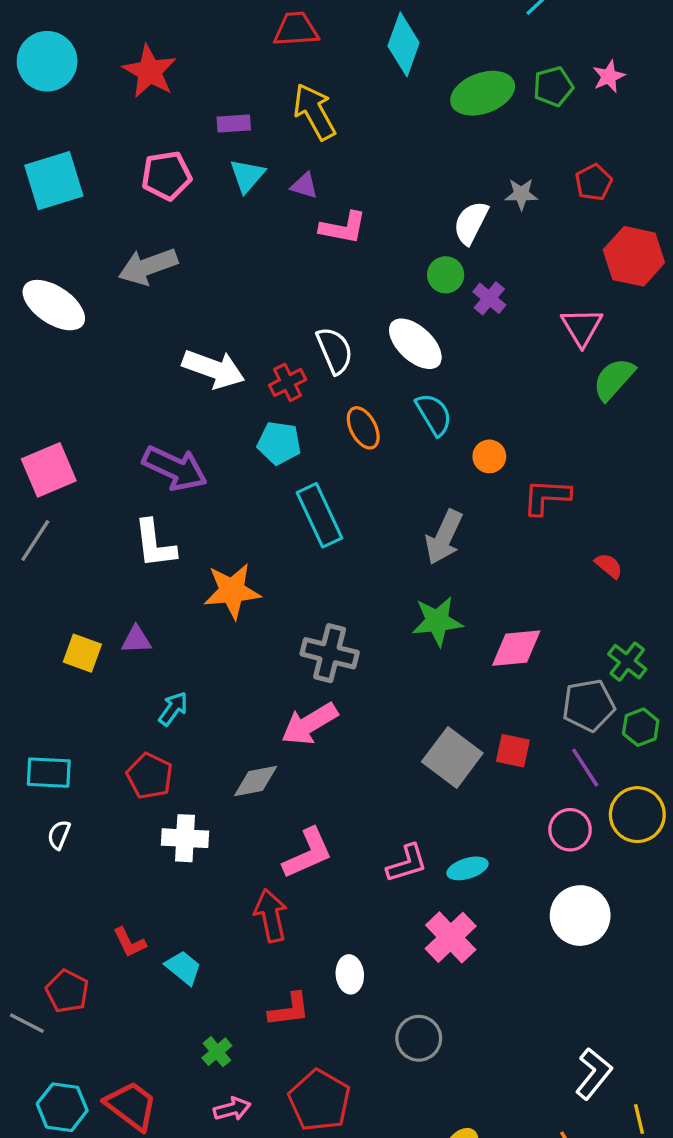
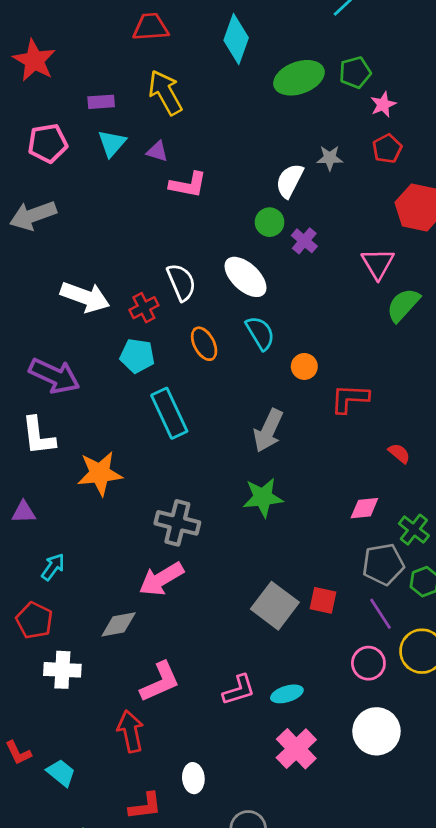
pink star: (609, 76) -> (383, 105), moved
pink diamond: (516, 648) -> (364, 508), moved, size x0.7
pink cross: (451, 937) -> (296, 749), moved

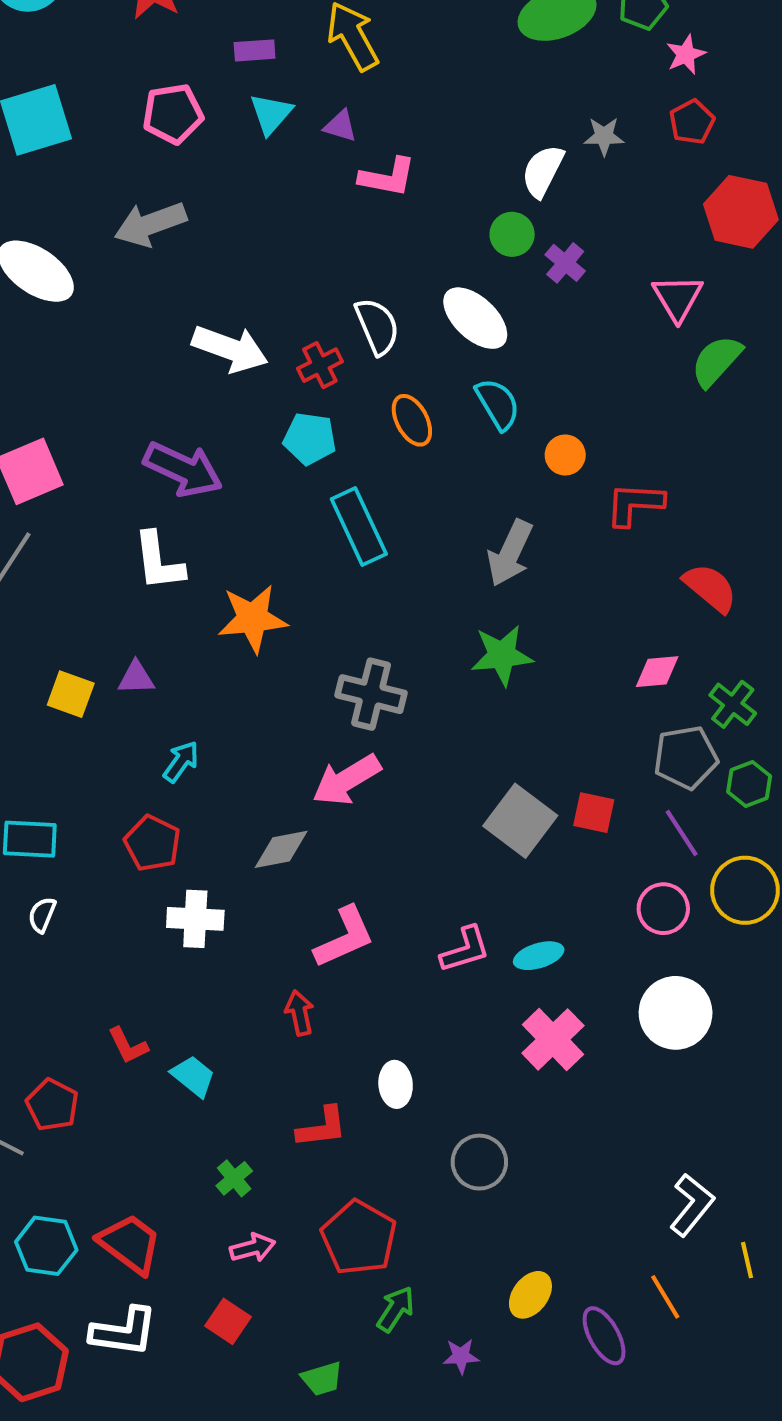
red semicircle: (399, 453) -> (710, 588), size x1.6
red arrow: (131, 731) -> (300, 1013), size x0.7

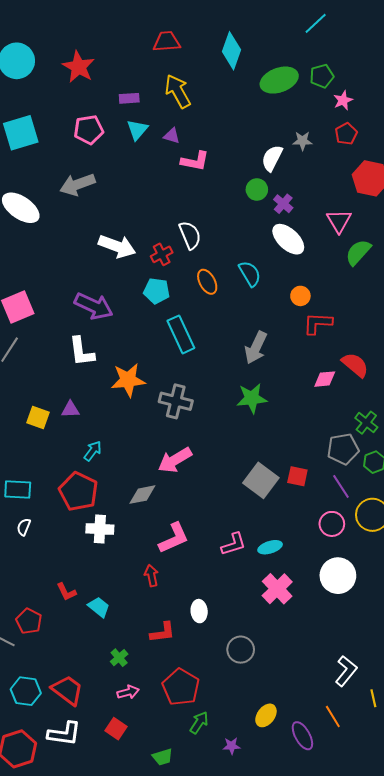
white ellipse: (475, 318) -> (288, 239), moved
orange circle: (565, 455) -> (300, 296), moved
pink diamond: (657, 672) -> (325, 379), moved
gray cross: (371, 694) -> (176, 401), moved
red pentagon: (152, 843) -> (78, 491), size x1.4

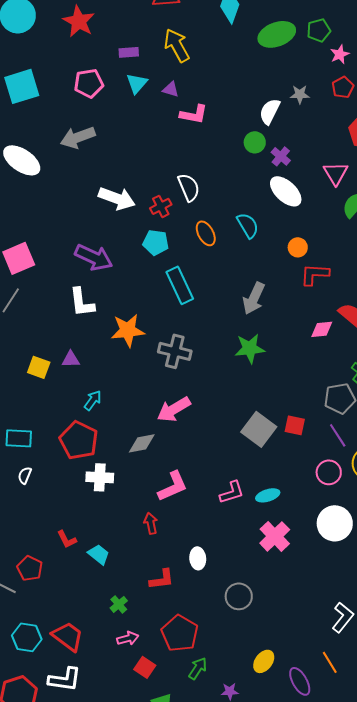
red square: (116, 729) -> (145, 667), moved

